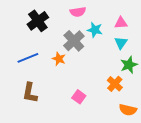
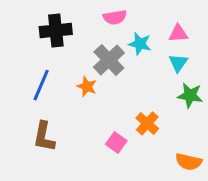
black cross: (38, 21) -> (56, 31), turned 30
blue line: (28, 58) -> (41, 85), turned -45
green star: (129, 65) -> (190, 95), turned 30
orange cross: (115, 84) -> (147, 123), moved

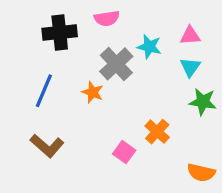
pink semicircle: (115, 17) -> (107, 18), moved
brown L-shape: (44, 137) -> (47, 146), turned -60

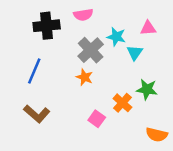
cyan triangle: (190, 67) -> (135, 53), moved
orange star: (93, 92) -> (84, 77), moved
green star: (203, 102) -> (147, 89), moved

